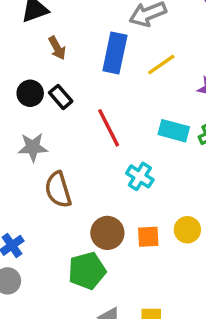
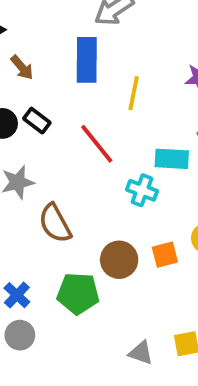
yellow line: (161, 65) -> (134, 93), moved, turned -32
cyan rectangle: (174, 131) -> (172, 159), moved
green pentagon: (87, 271) -> (78, 293), moved, turned 30

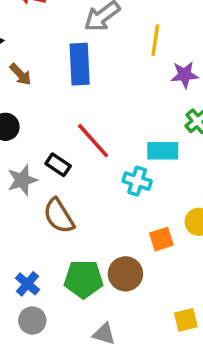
yellow line: (134, 93) -> (155, 40), moved
black rectangle: (37, 121) -> (58, 165), moved
brown circle: (119, 260) -> (125, 274), moved
gray triangle: (141, 353) -> (104, 334), moved

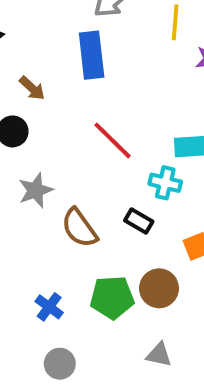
brown arrow: (20, 74) -> (32, 88), moved
black rectangle: (58, 165) -> (139, 221), moved
gray circle: (32, 320) -> (60, 364), moved
gray triangle: (104, 334) -> (159, 355), moved

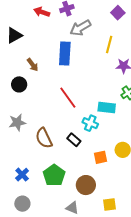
gray star: (36, 190) -> (17, 122), moved
brown circle: (159, 288) -> (86, 185), moved
green pentagon: (112, 297) -> (54, 175), turned 30

